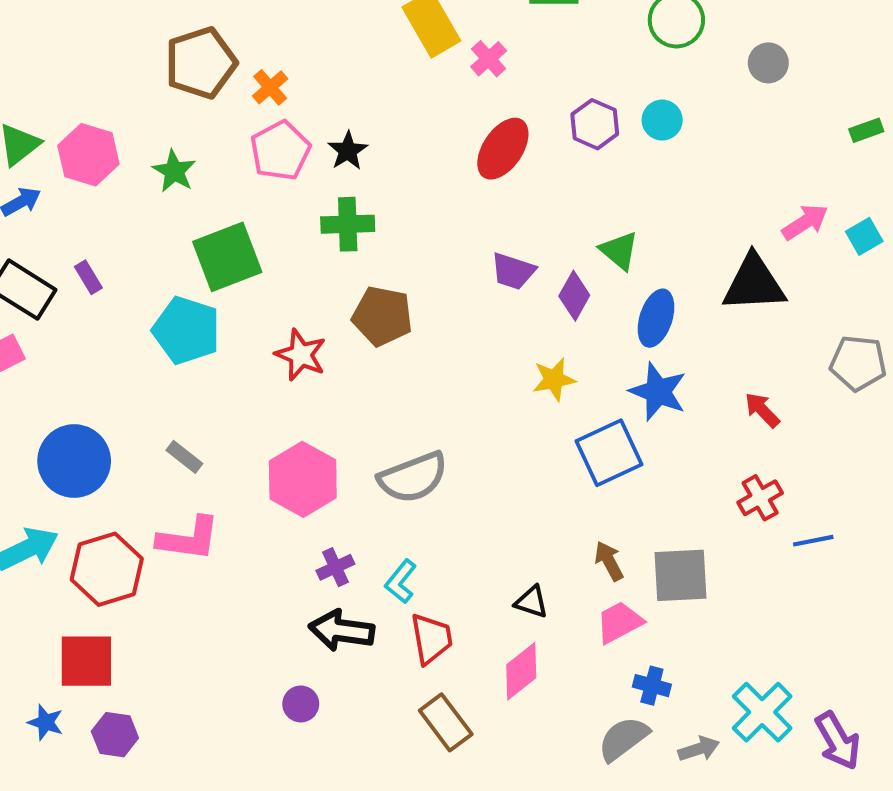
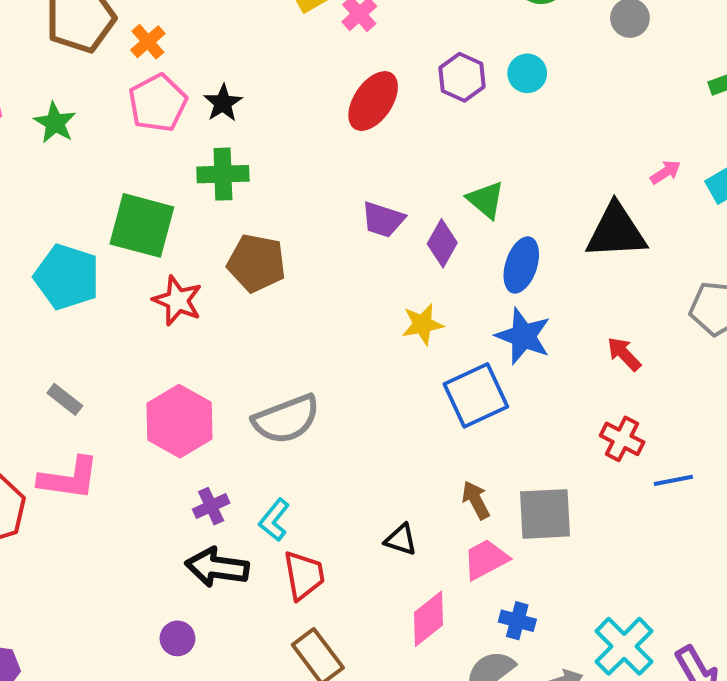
pink arrow: (805, 222) -> (666, 172), size x0.7
green square: (227, 257) -> (142, 225), moved, turned 36
red cross: (760, 498) -> (622, 439), turned -33
pink diamond: (521, 671) -> (428, 619), moved

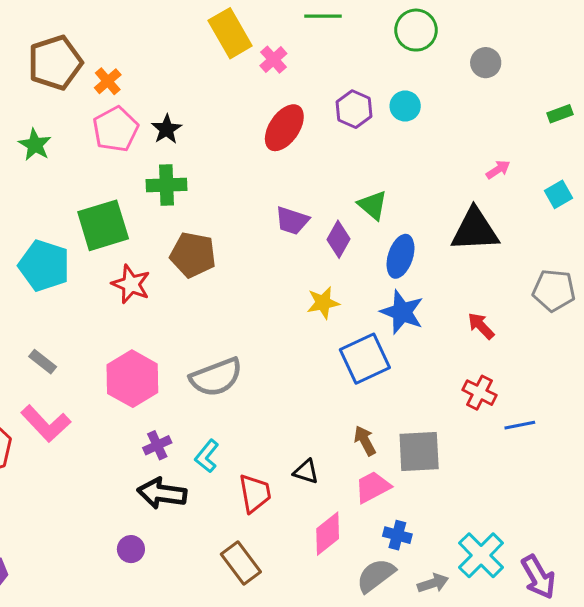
pink arrow: (666, 172) -> (498, 170), moved
green square: (142, 225) -> (103, 225), turned -32
pink L-shape: (69, 478) -> (46, 424), turned 39
red trapezoid: (304, 575) -> (255, 493), moved

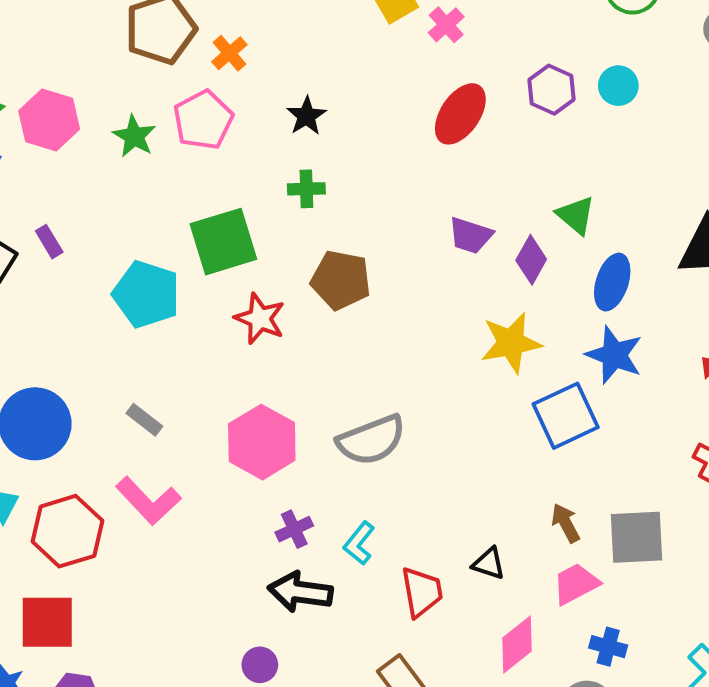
pink pentagon: (115, 129) -> (203, 120), moved
green cross: (167, 185) -> (306, 189), size x0.7
yellow star: (323, 303) -> (511, 343), size x1.4

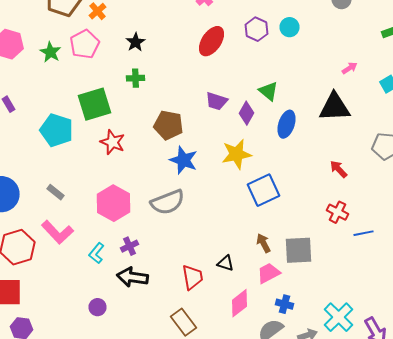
brown pentagon: (341, 280) -> (168, 125), moved
blue star: (614, 355) -> (184, 160), moved
cyan L-shape: (359, 543) -> (96, 253), moved
purple circle: (260, 665) -> (98, 307), moved

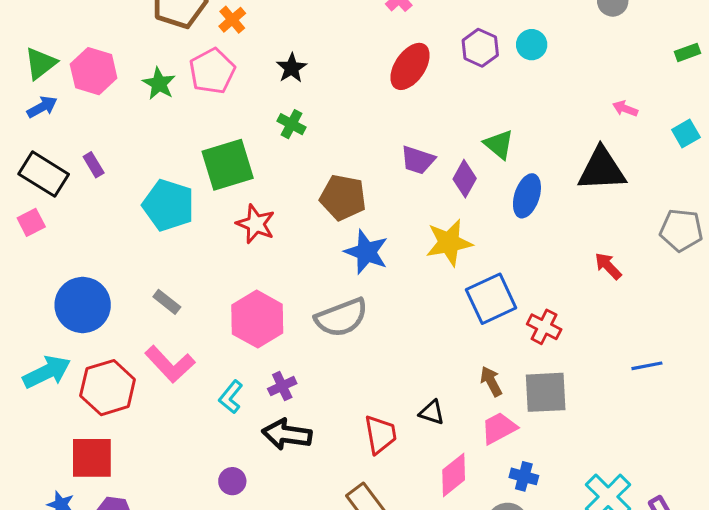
pink arrow: (350, 68) -> (625, 109), turned -126
green cross: (136, 78) -> (292, 124), turned 30
red cross: (338, 212) -> (544, 327), moved

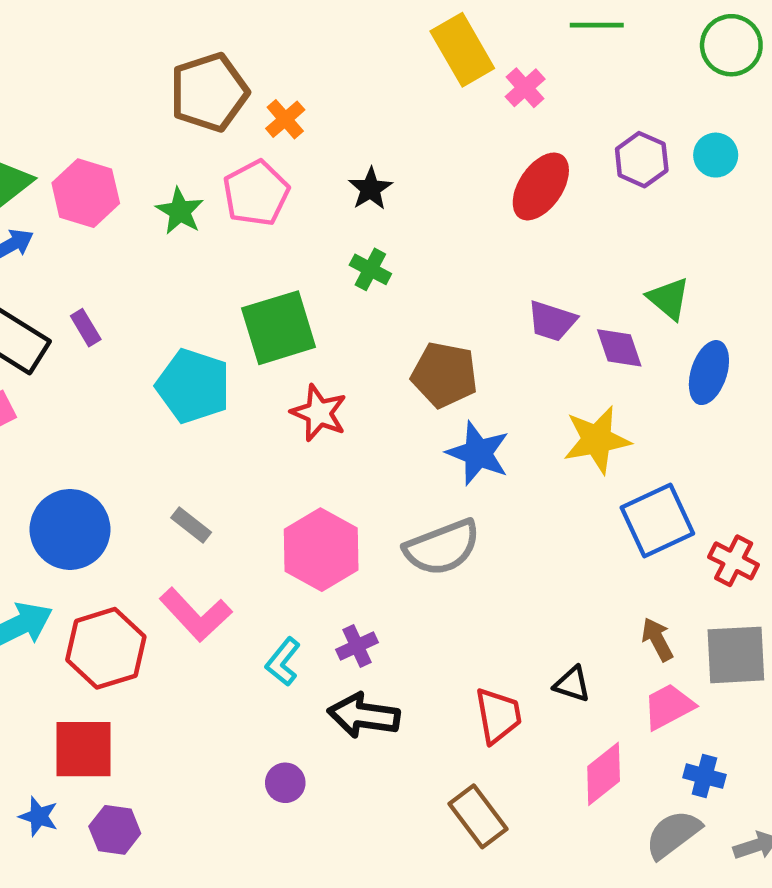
purple diamond: (465, 179) -> (619, 348), turned -48

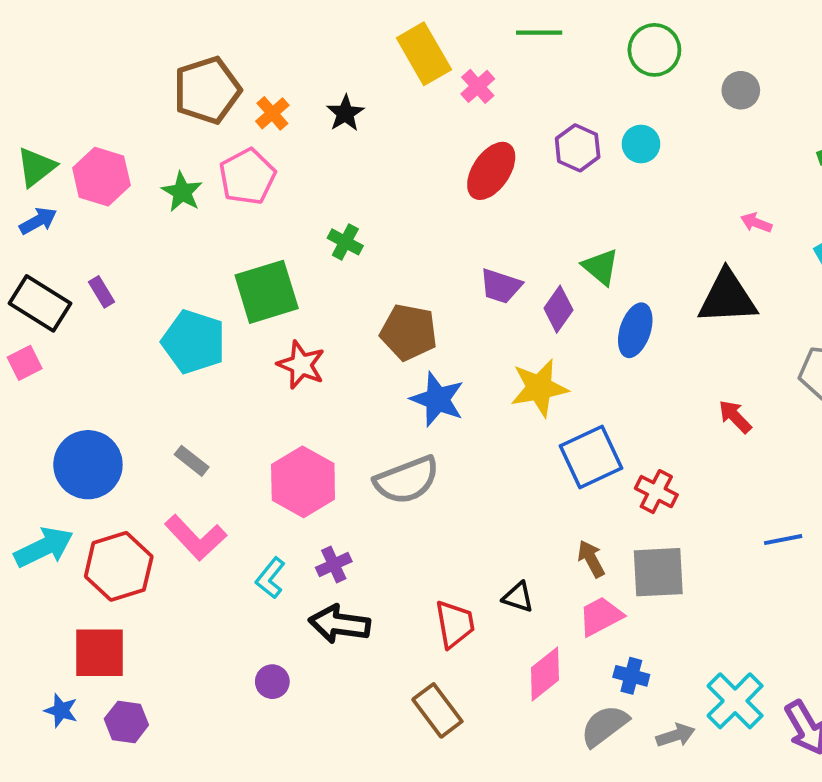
black star: (370, 189) -> (345, 113), moved
purple diamond: (619, 348) -> (558, 309), turned 54

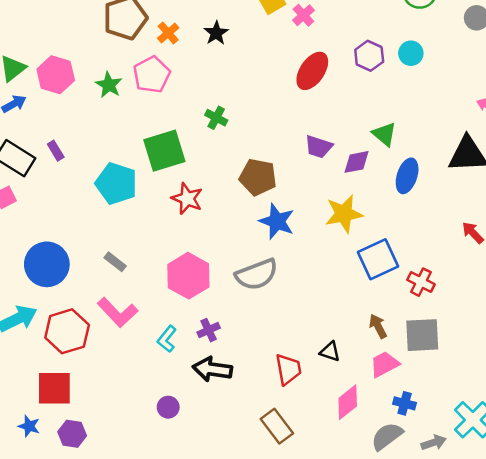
purple diamond: (558, 309) -> (357, 162), turned 44

